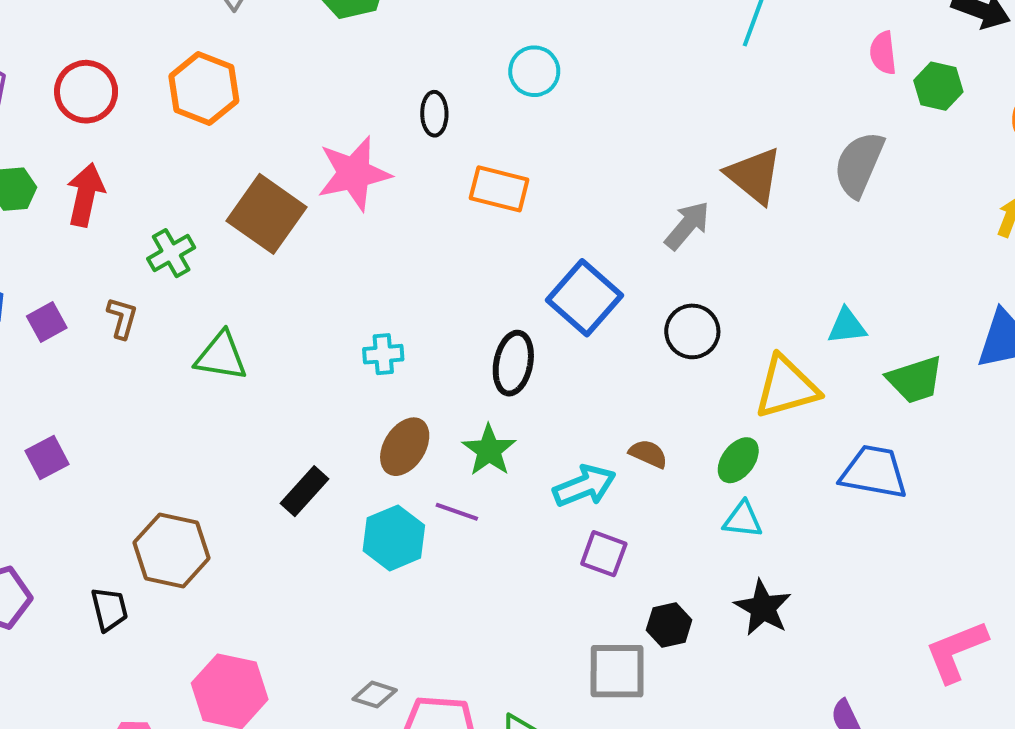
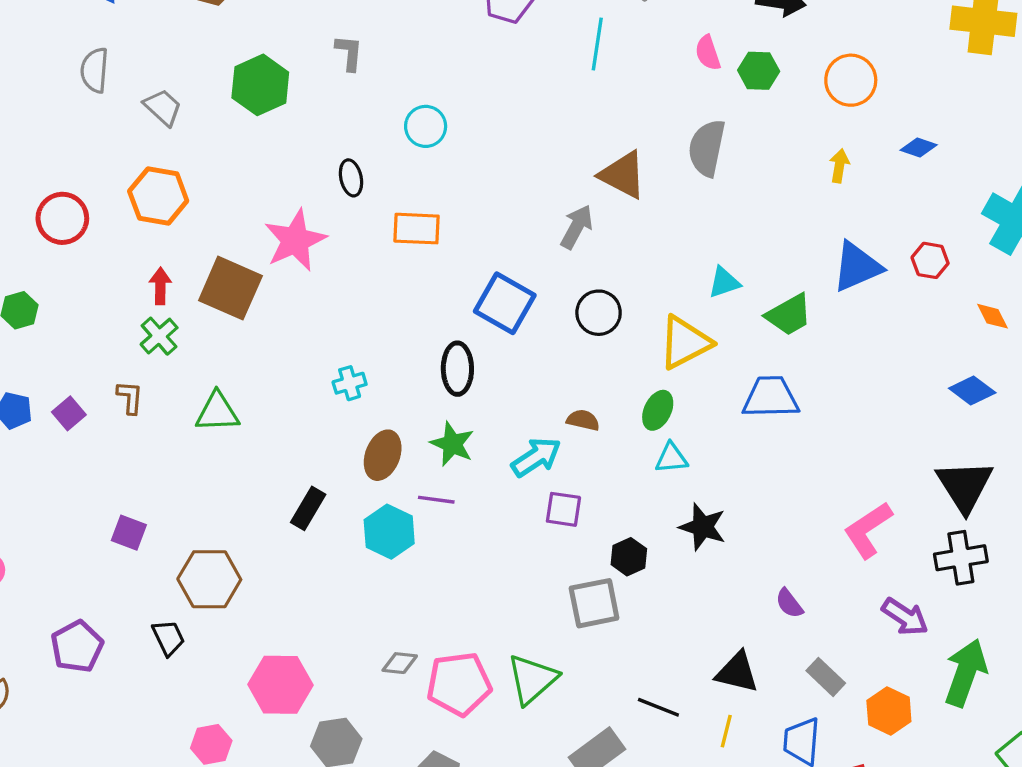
red arrow: (86, 195) -> (160, 286), moved, size x0.7
purple square: (47, 457) -> (129, 533), moved, turned -30

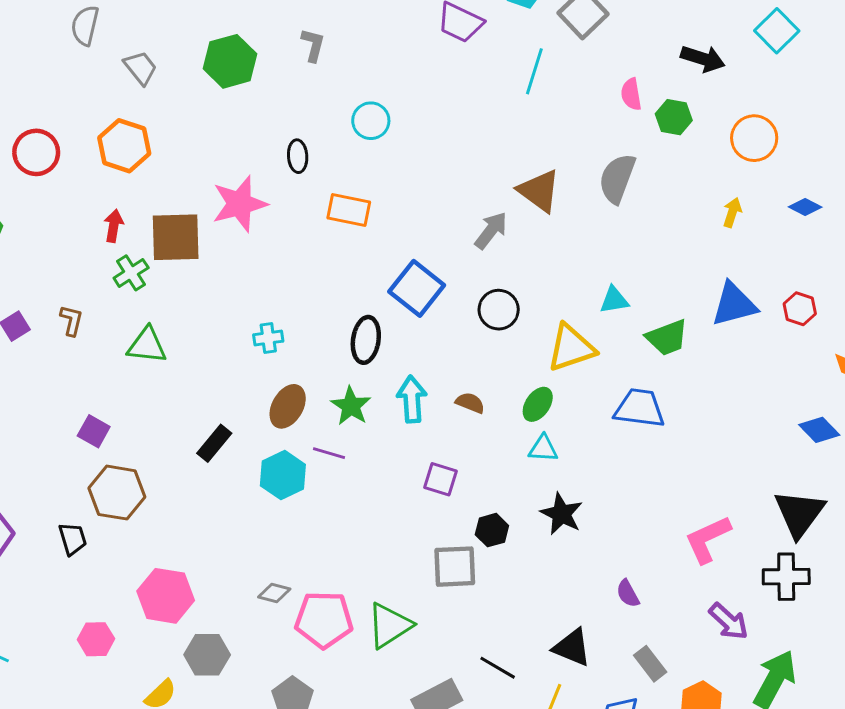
brown square: (230, 288) -> (176, 237), turned -34
green cross: (159, 336) -> (131, 273), moved
cyan arrow: (536, 457) -> (412, 399), moved, turned -69
purple square: (129, 533) -> (94, 431), moved

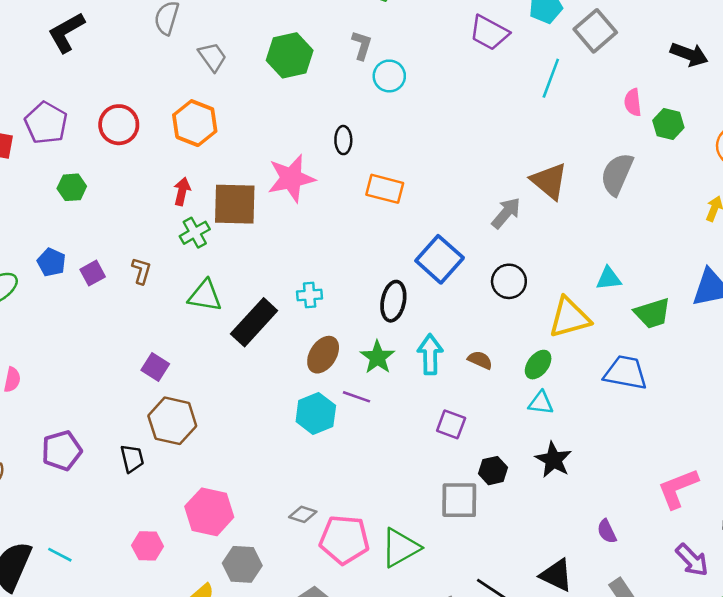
black arrow: (703, 59) -> (689, 54), moved
cyan circle: (371, 121) -> (389, 76), moved
black rectangle: (214, 443) -> (254, 322), moved, size x1.5

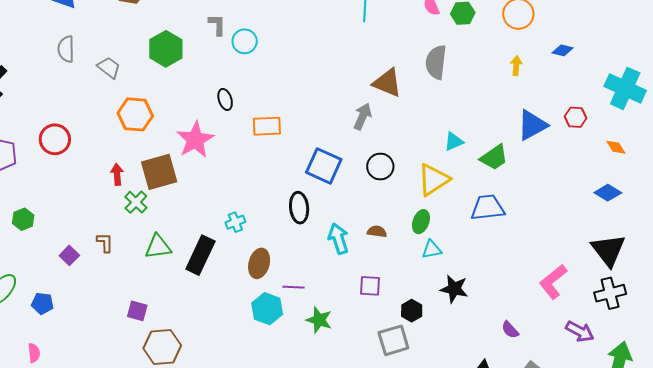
orange hexagon: (195, 123) -> (135, 114), moved
green hexagon: (72, 187) -> (23, 219), moved
blue pentagon: (51, 262) -> (42, 303), moved
green star: (377, 357) -> (319, 320), moved

